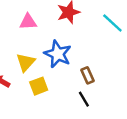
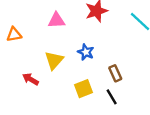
blue star: (58, 54) -> (86, 52), size x0.6
yellow square: (39, 86) -> (83, 89), moved

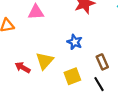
pink triangle: (56, 20) -> (36, 12), moved
yellow triangle: (54, 60) -> (45, 61), moved

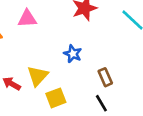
yellow square: (72, 76) -> (56, 98), moved

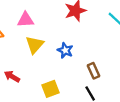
yellow triangle: (38, 76) -> (35, 45), moved

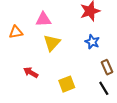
blue star: (65, 50) -> (92, 42), moved

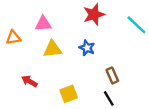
blue star: (92, 42) -> (87, 48), moved
yellow triangle: (52, 43) -> (52, 49), turned 42

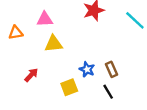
blue star: (87, 48) -> (87, 69), moved
red arrow: (29, 81) -> (31, 75), turned 104

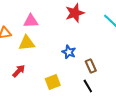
yellow triangle: (54, 44) -> (27, 43), moved
blue star: (87, 69) -> (69, 52), moved

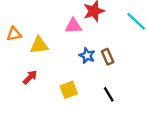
pink triangle: (31, 21) -> (73, 26), moved
brown rectangle: (91, 66) -> (108, 57), moved

